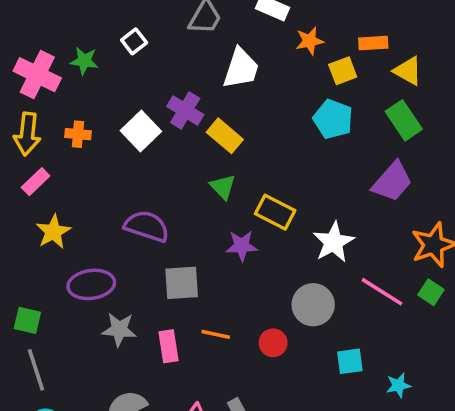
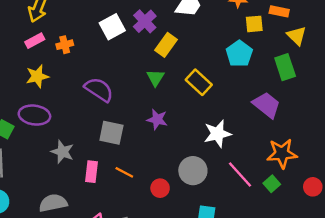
orange cross: (78, 134) -> (65, 45), moved, turned -35
yellow rectangle: (225, 136) -> (166, 45), turned 70
purple trapezoid: (392, 182) -> (267, 105), turned -108
yellow rectangle: (275, 212) -> (199, 82), moved
purple ellipse: (91, 284) -> (34, 115), moved

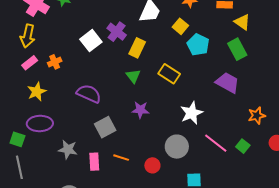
yellow square: (254, 24) -> (180, 26), moved, turned -35
gray square: (111, 133) -> (105, 127), turned -30
orange star: (282, 153) -> (257, 116), moved, size x0.7

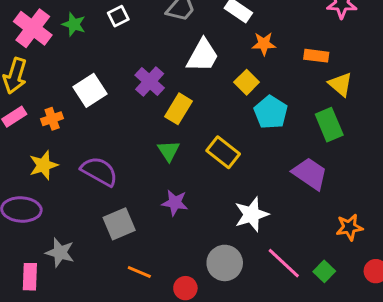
white square: (91, 41) -> (90, 90), moved
yellow star: (37, 92) -> (44, 165), moved
pink rectangle: (94, 162) -> (30, 277), moved

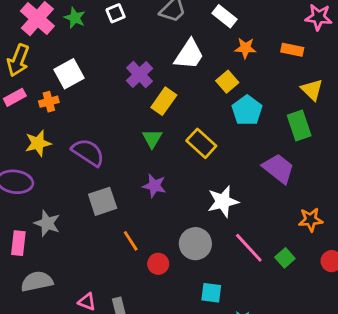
orange rectangle: (316, 56) -> (292, 50), moved
white square: (90, 90) -> (69, 74), moved
orange line: (139, 272) -> (131, 241), moved, turned 30

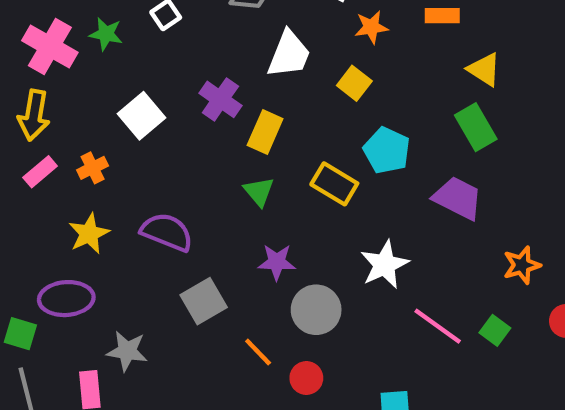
white square: (69, 74) -> (141, 116), moved
cyan pentagon: (247, 110) -> (387, 150), moved
gray circle: (195, 244) -> (316, 310), moved

